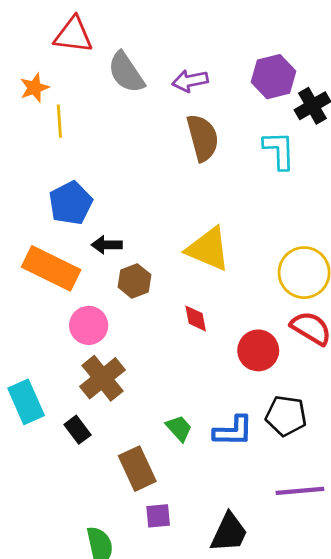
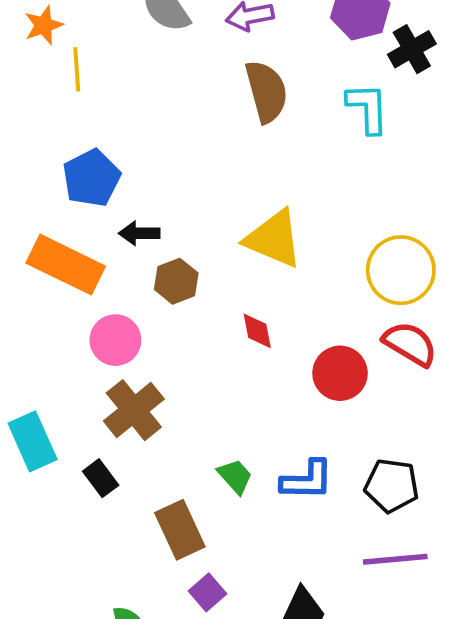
black pentagon: (286, 416) -> (392, 486), moved
purple square: (158, 516) -> (207, 592), turned -36

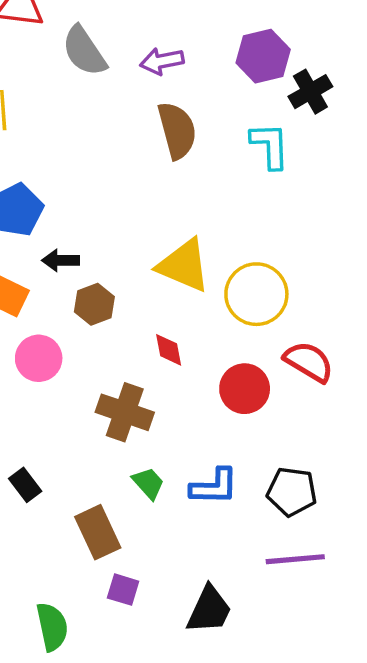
yellow circle: (401, 270) -> (256, 294), moved
brown cross: (134, 410) -> (125, 412), moved, turned -32
purple square: (207, 592) -> (123, 590), turned -32

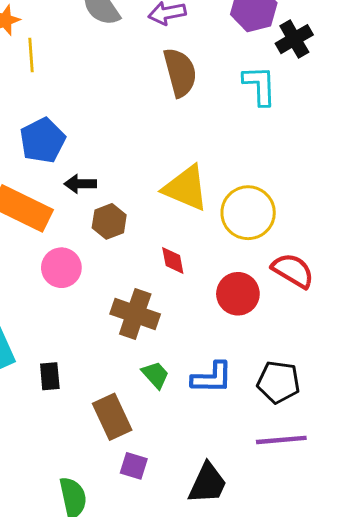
black rectangle: (25, 485) -> (50, 376), turned 32

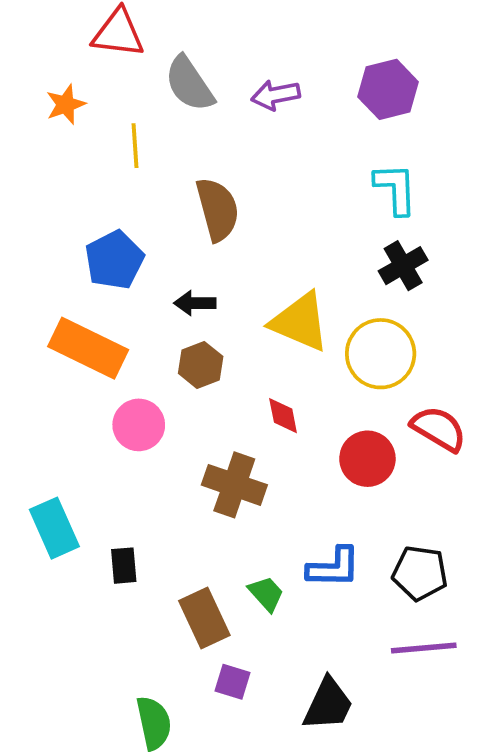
black cross: (294, 39) -> (403, 266), moved
yellow line: (31, 55) -> (135, 146), moved
brown semicircle: (180, 72) -> (217, 209), moved
black arrow: (80, 184) -> (195, 303), moved
green trapezoid: (155, 375) -> (266, 594), moved

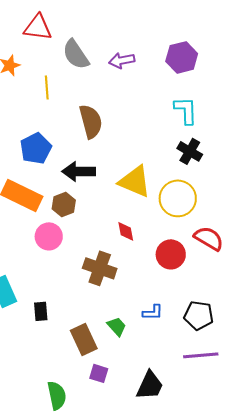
black cross: (403, 266) -> (190, 151), turned -30
black arrow: (195, 303) -> (79, 171), size x1.5
brown hexagon: (201, 365) -> (64, 204), moved
blue L-shape: (334, 567) -> (153, 312), size x0.7

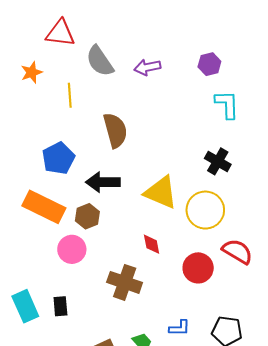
purple hexagon: (182, 57) -> (209, 64), size x0.7
cyan L-shape: (186, 110) -> (227, 104), moved
black rectangle: (41, 311) -> (60, 306), moved

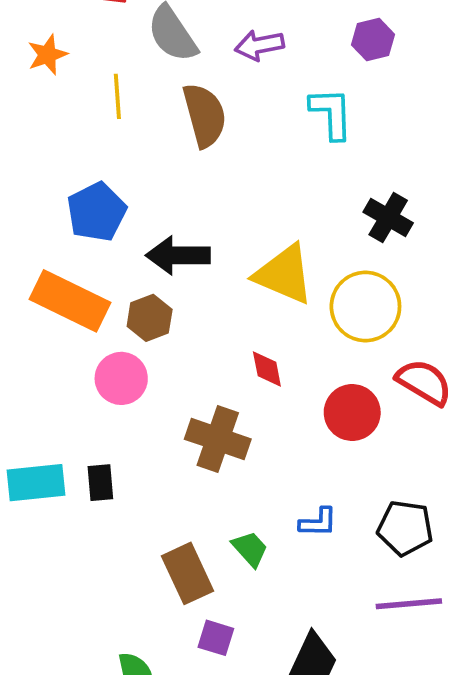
cyan L-shape: (227, 104) -> (331, 113), moved
brown semicircle: (115, 130) -> (205, 115), moved
cyan rectangle: (25, 306) -> (36, 483), turned -72

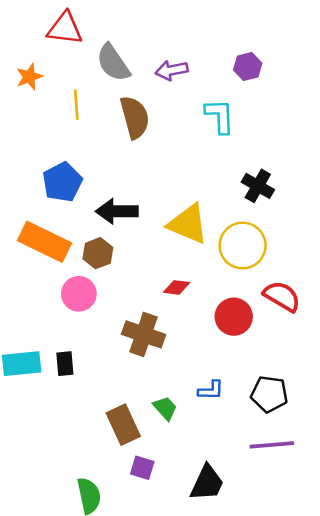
red diamond: (267, 369) -> (177, 287), turned -72

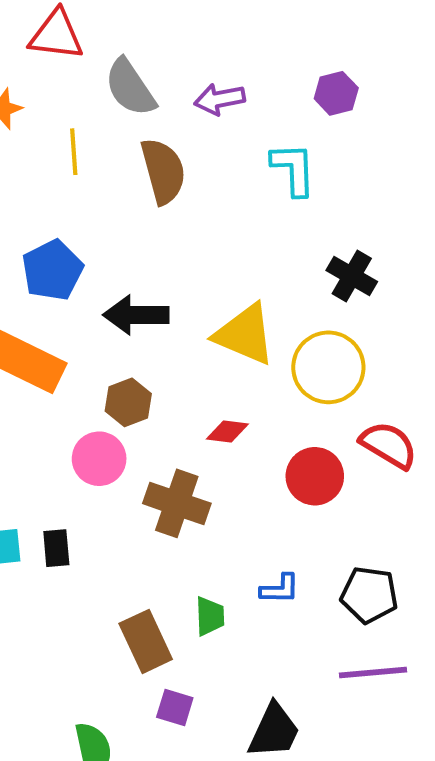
brown hexagon: (98, 253) -> (128, 402), moved
pink circle: (79, 294) -> (99, 459), moved
green trapezoid: (165, 408) -> (210, 616), turned 40

